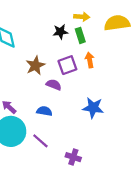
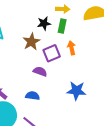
green rectangle: (80, 35) -> (62, 26), turned 32
brown star: (35, 66) -> (31, 42), moved

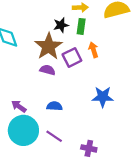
brown star: (31, 42) -> (49, 46), size x1.4
purple semicircle: (40, 71) -> (48, 70), moved

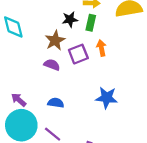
brown star: (49, 46) -> (55, 40), size x0.7

